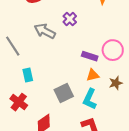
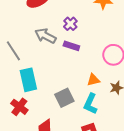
purple rectangle: (90, 56) -> (71, 46), moved
cyan rectangle: (28, 75) -> (28, 80), size x1.6

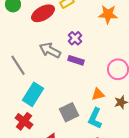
cyan rectangle: (28, 80) -> (33, 94), turned 45

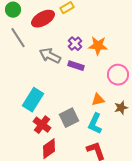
orange star: (108, 14) -> (98, 46), moved
gray line: (18, 65) -> (18, 38), moved
red cross: (24, 121) -> (42, 125), moved

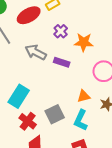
purple cross: (75, 44) -> (61, 31), moved

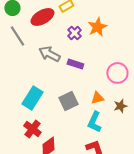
orange star: (84, 42) -> (97, 27), moved, turned -30
gray square: (55, 114) -> (68, 101), moved
red cross: (28, 121) -> (32, 129), moved

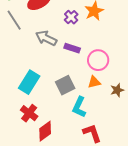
pink circle: (117, 73) -> (98, 60), moved
cyan L-shape: (94, 122) -> (79, 107), moved

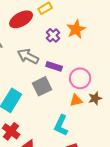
gray square: (65, 85) -> (42, 86), moved
brown star: (117, 90) -> (95, 98), moved

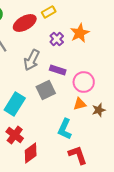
gray arrow: (28, 56) -> (32, 60), turned -90
brown star: (95, 98) -> (99, 110), moved

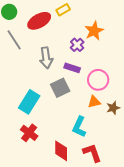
purple cross: (57, 39) -> (77, 45), moved
gray arrow: (32, 60) -> (46, 58), turned -35
red diamond: (31, 153) -> (61, 151), moved, turned -55

